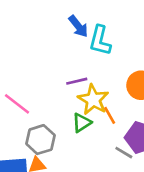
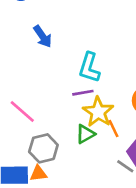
blue arrow: (78, 26) -> (43, 36), moved
cyan L-shape: (100, 41) -> (89, 68), moved

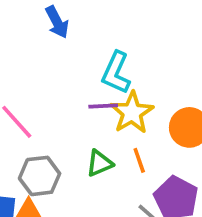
yellow star: (98, 112) -> (132, 113), moved

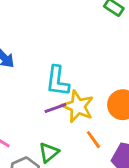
green triangle: (99, 163) -> (49, 153), moved

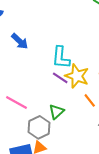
purple line: (55, 108) -> (60, 78), turned 56

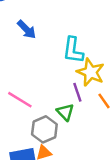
purple line: (60, 78) -> (77, 92), moved, turned 35
green triangle: (56, 112) -> (65, 112), turned -35

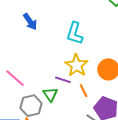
cyan L-shape: (73, 50) -> (75, 33), moved
purple line: (77, 92) -> (63, 80), turned -63

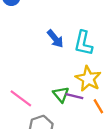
blue arrow: (30, 22) -> (55, 39), moved
green triangle: (50, 94) -> (61, 94), moved

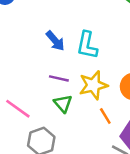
yellow star: (88, 79) -> (93, 85), turned 30
purple line: (74, 96) -> (59, 78), moved

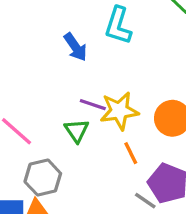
cyan L-shape: (87, 45) -> (118, 26), moved
purple line: (59, 78) -> (93, 105), moved

